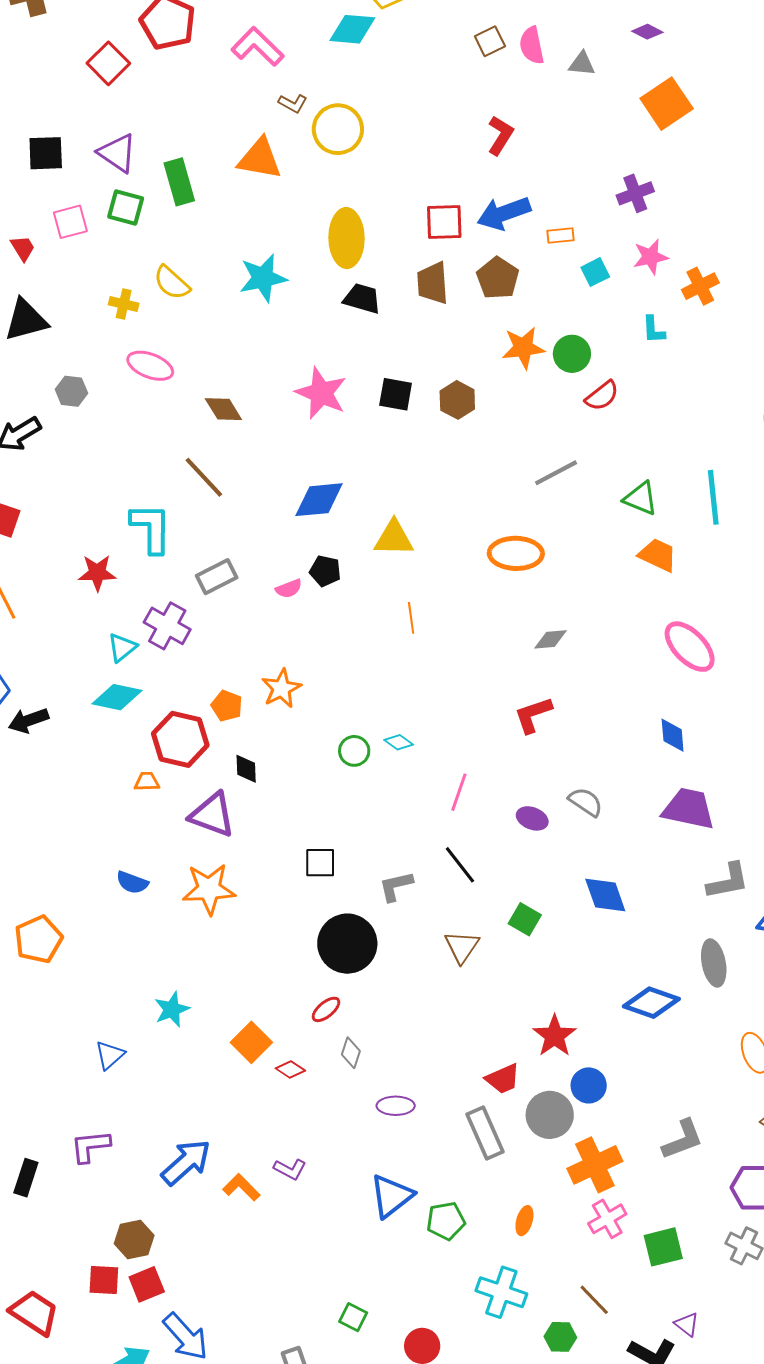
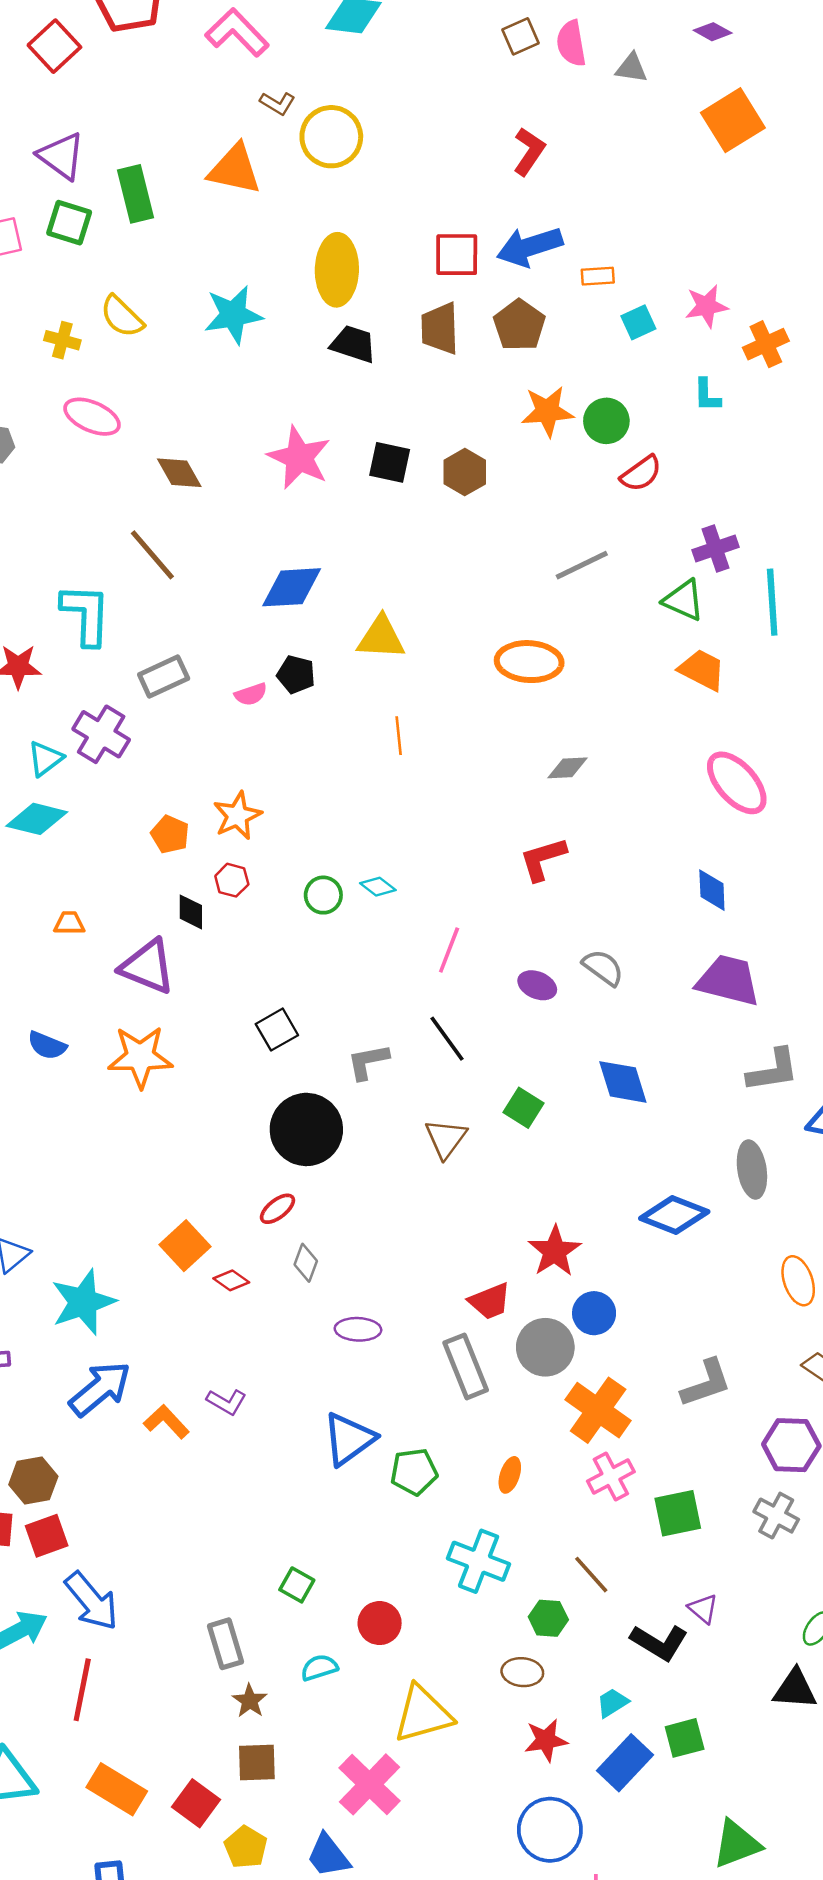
purple cross: (635, 193) -> (715, 548), moved
red hexagon: (180, 739) -> (232, 880), moved, size x0.5
black square: (320, 863) -> (277, 1030), turned -32
cyan star: (172, 1009) -> (83, 1302), moved, size x1.5
orange cross: (595, 1165) -> (598, 1410), turned -32

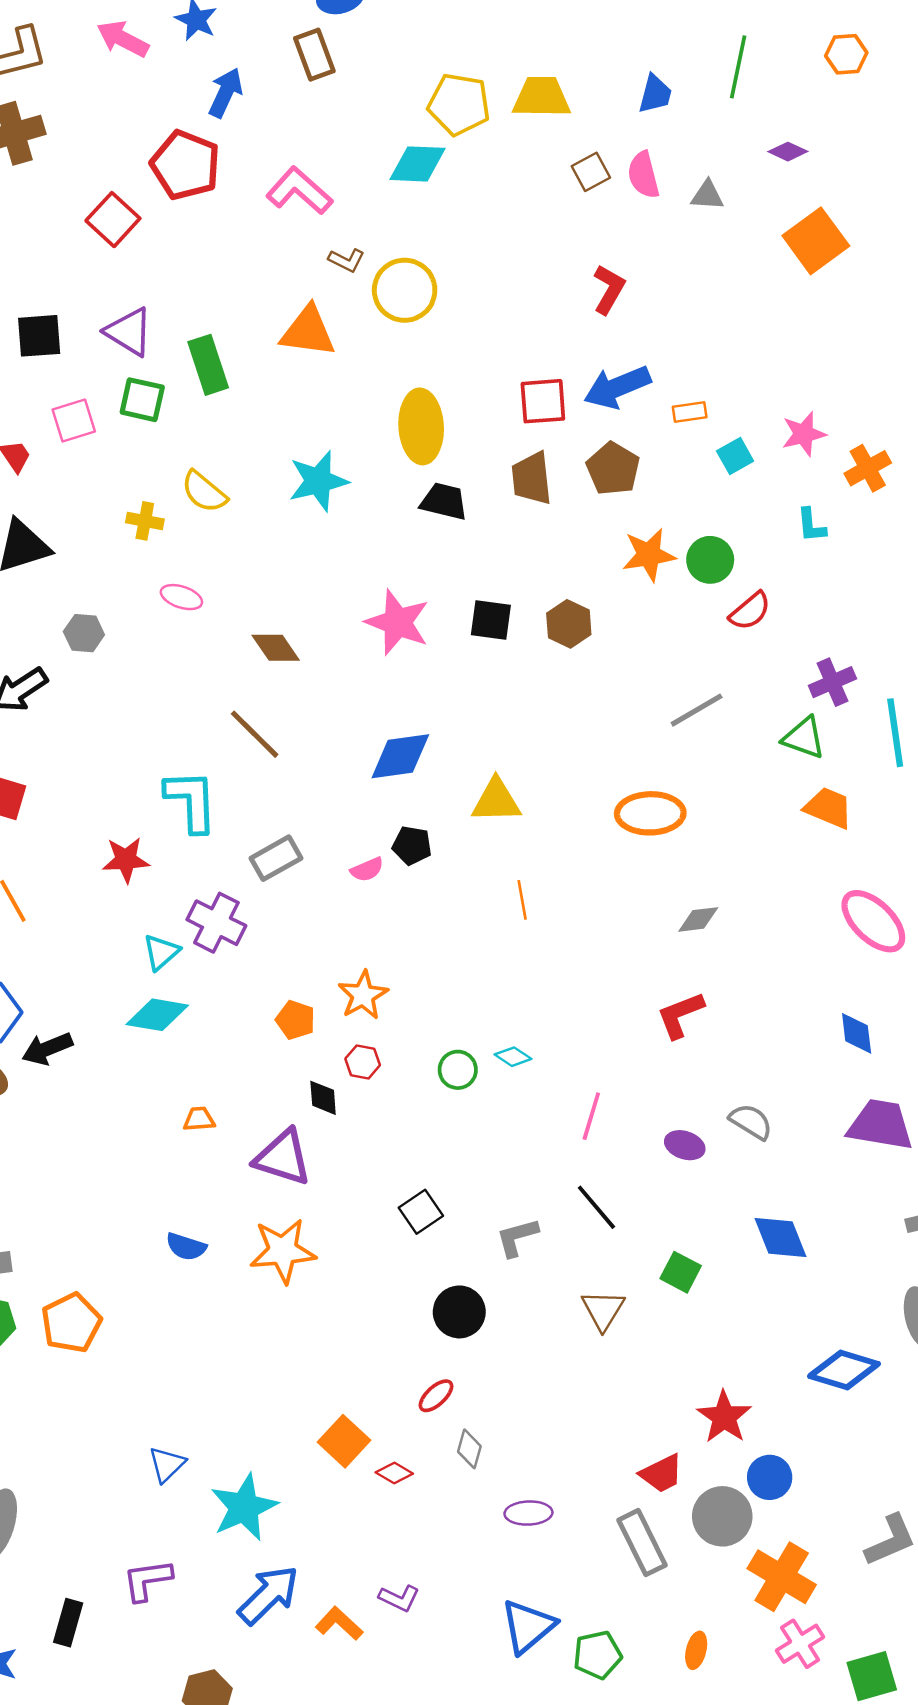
pink ellipse: (92, 417) -> (181, 597), size x0.7
black circle: (306, 1129) -> (459, 1312), size x0.7

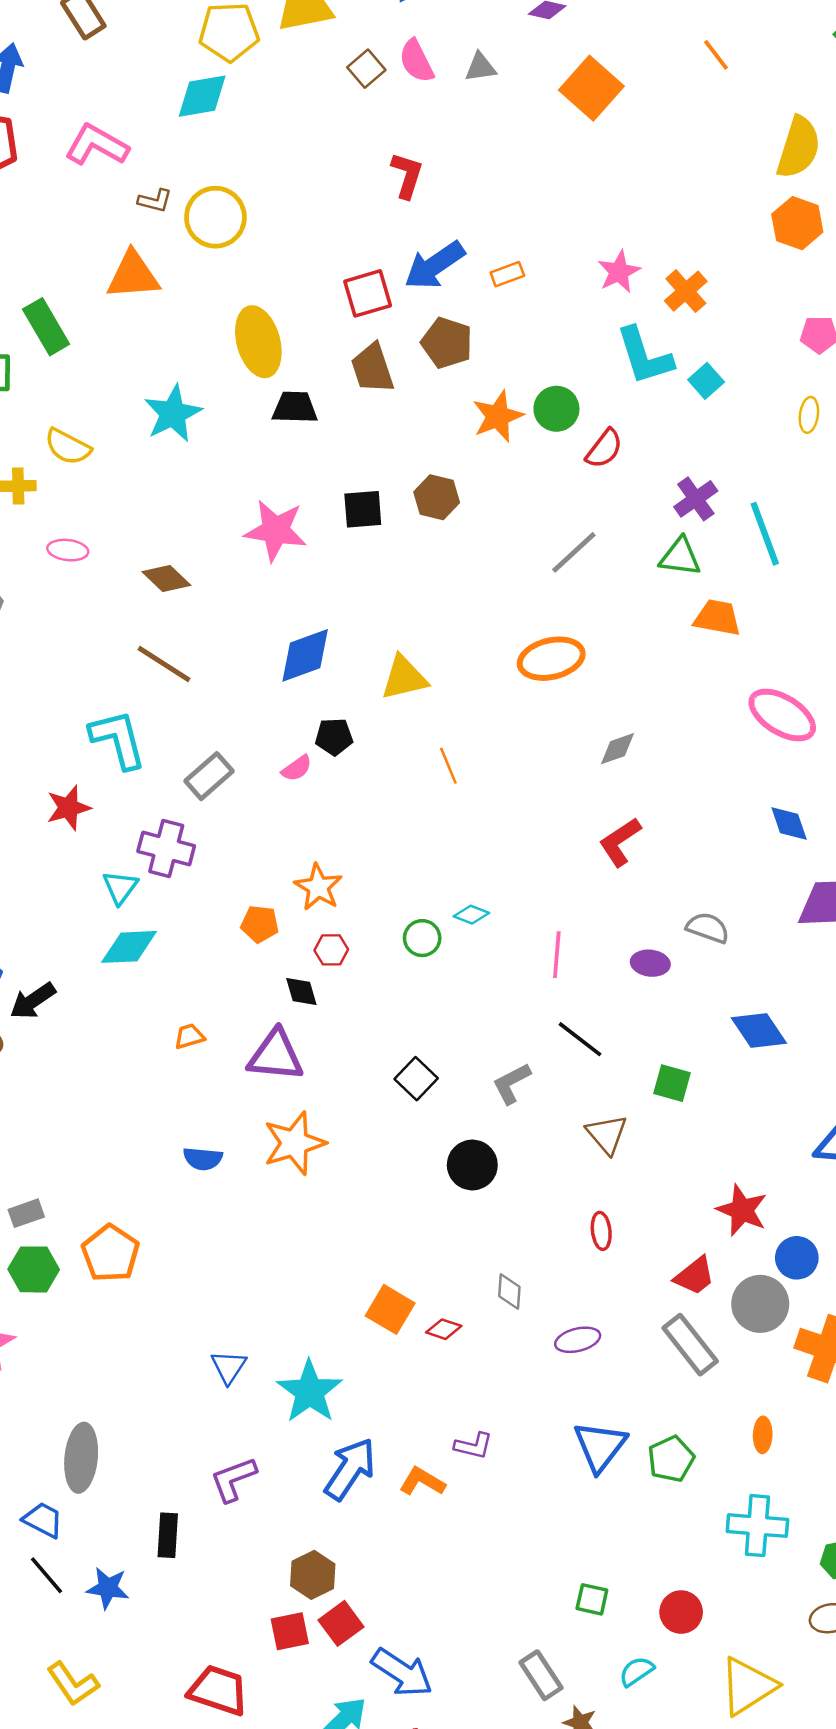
cyan square: (735, 456) -> (706, 381), moved
cyan L-shape: (811, 525) -> (644, 356), size x1.8
red ellipse: (436, 1396) -> (601, 1231), moved, turned -42

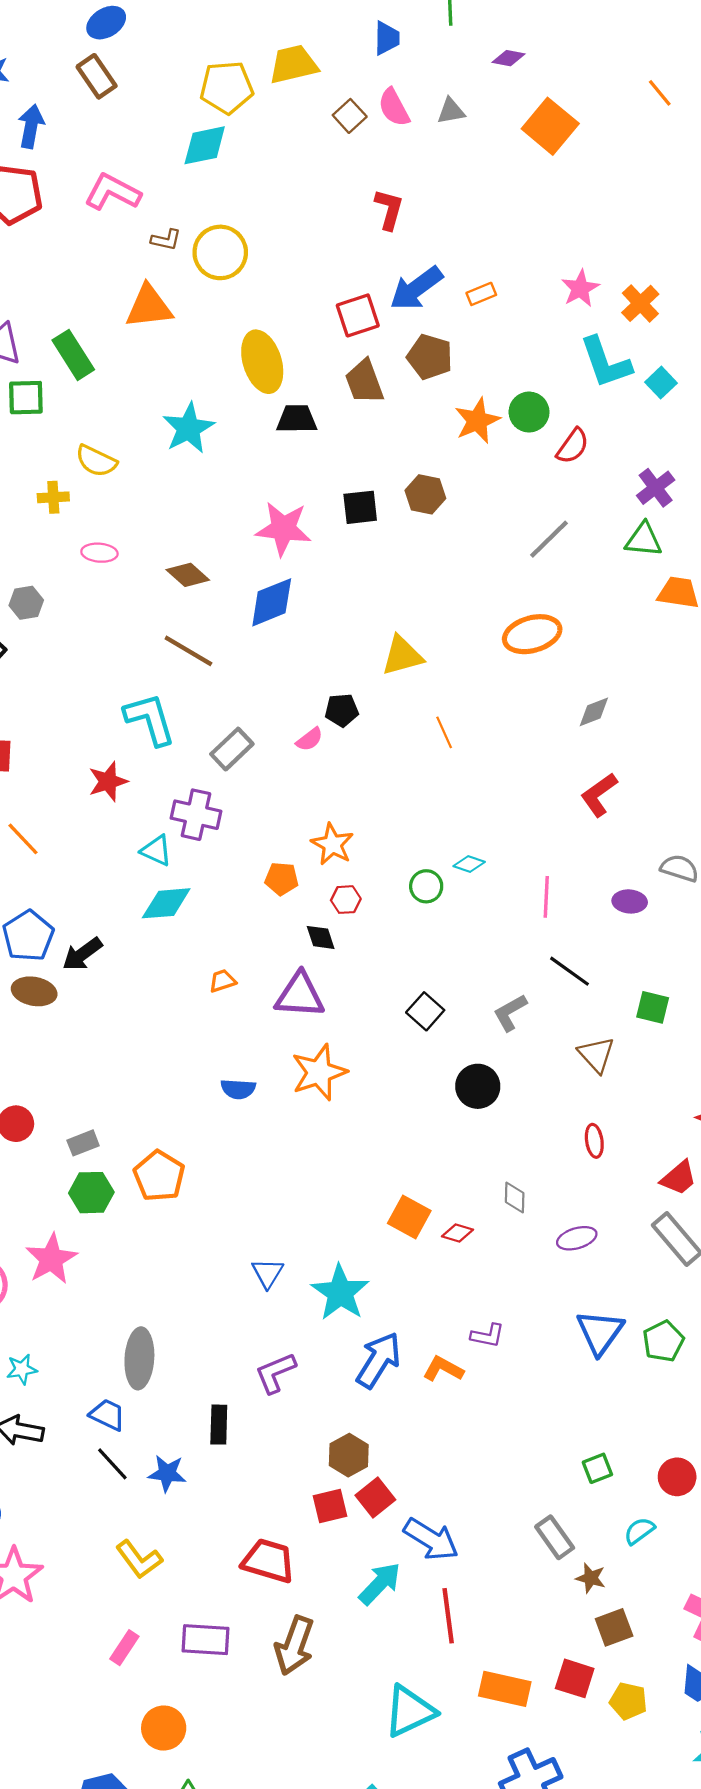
blue diamond: (305, 655) -> (272, 602), moved
cyan triangle: (120, 887) -> (156, 851), turned -40
green square: (592, 1599) -> (597, 1468), turned -32

